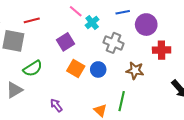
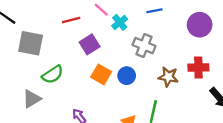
red line: (32, 20) -> (71, 20), moved
purple circle: (146, 25) -> (200, 25), moved
red cross: (162, 50) -> (198, 68), moved

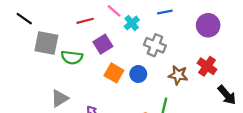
red cross: (198, 68) -> (207, 66), turned 36
green semicircle: (53, 74) -> (72, 57), moved, turned 40
gray triangle: (32, 99) -> (60, 98), moved

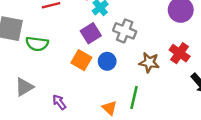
purple square: (103, 44) -> (91, 33), moved

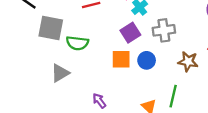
gray cross: (125, 31) -> (164, 30), turned -30
orange square: (81, 60) -> (121, 59), turned -30
gray triangle: (24, 87) -> (60, 73), moved

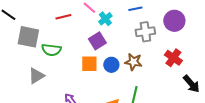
gray cross: (164, 30) -> (145, 32), moved
brown star: (188, 61) -> (133, 62), moved

